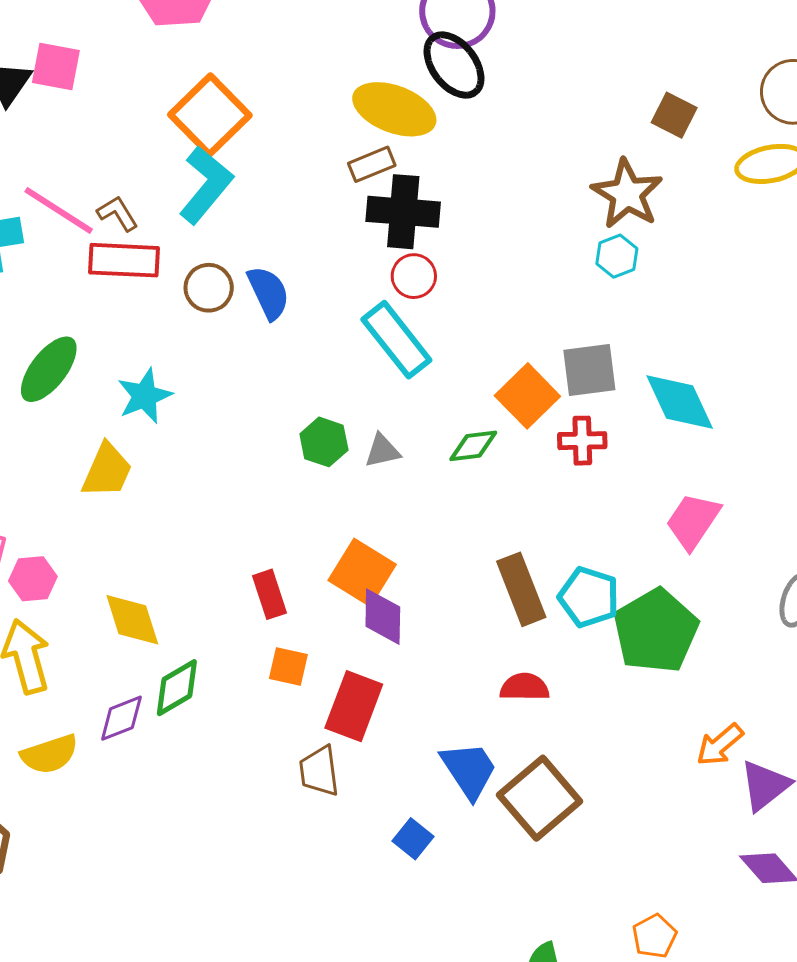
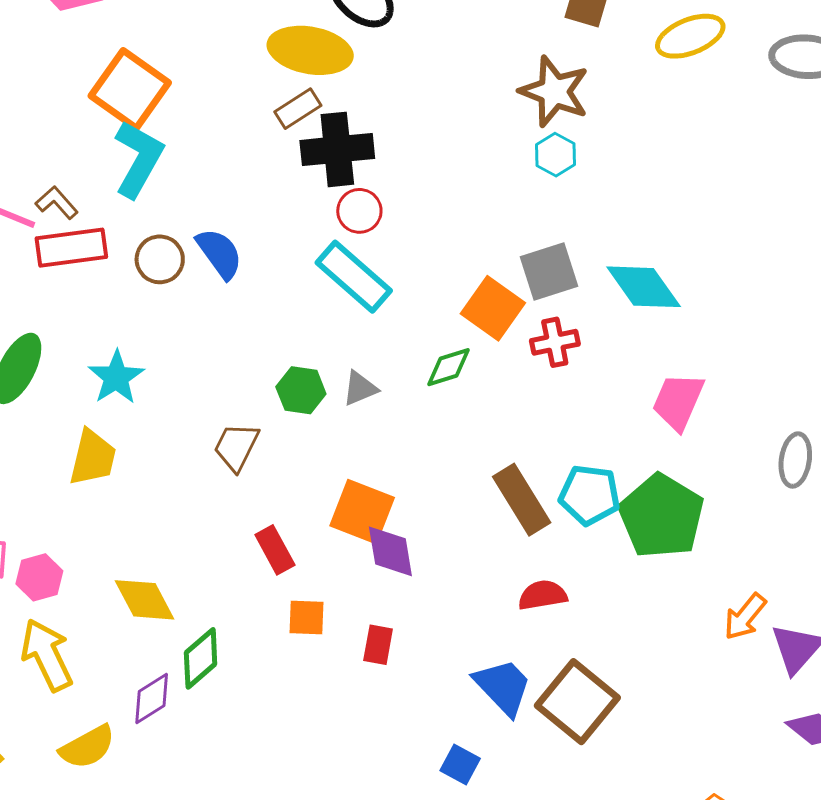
red rectangle: (354, 706) -> (378, 645), size x0.6
brown trapezoid: (319, 771) -> (236, 447), moved, turned 44

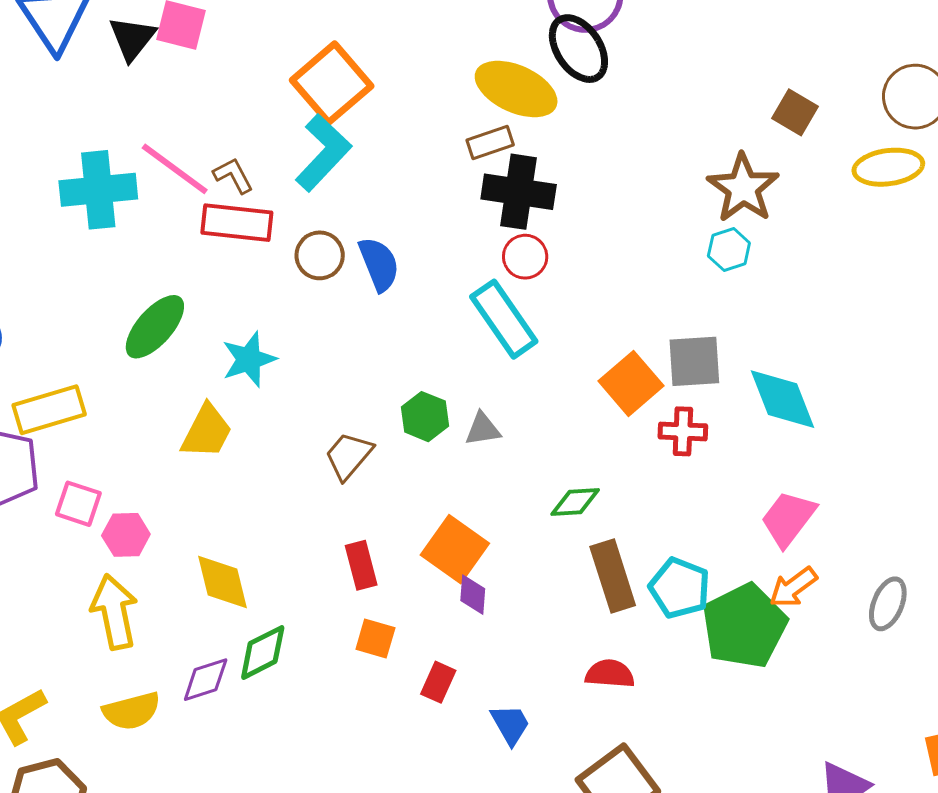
green diamond: (449, 367) -> (575, 502), moved
purple diamond: (390, 551) -> (473, 595), size x0.7
orange arrow: (745, 617) -> (793, 587), moved
blue trapezoid: (503, 687) -> (510, 724), moved, size x0.7

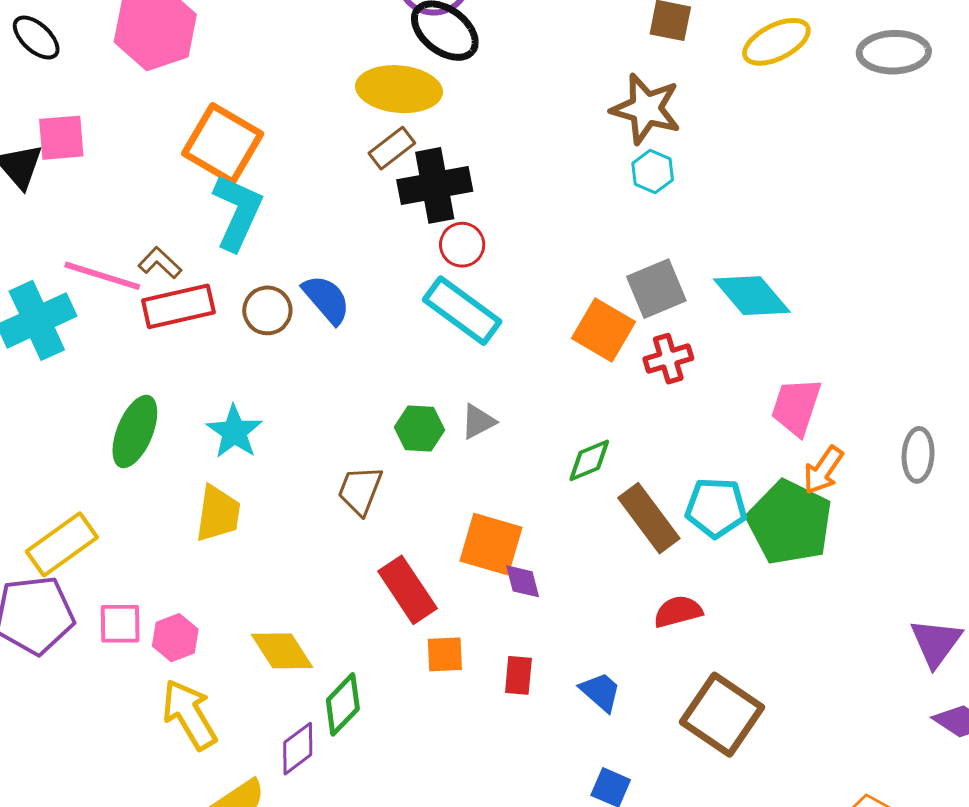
red rectangle: (361, 565) -> (407, 590), size x1.4

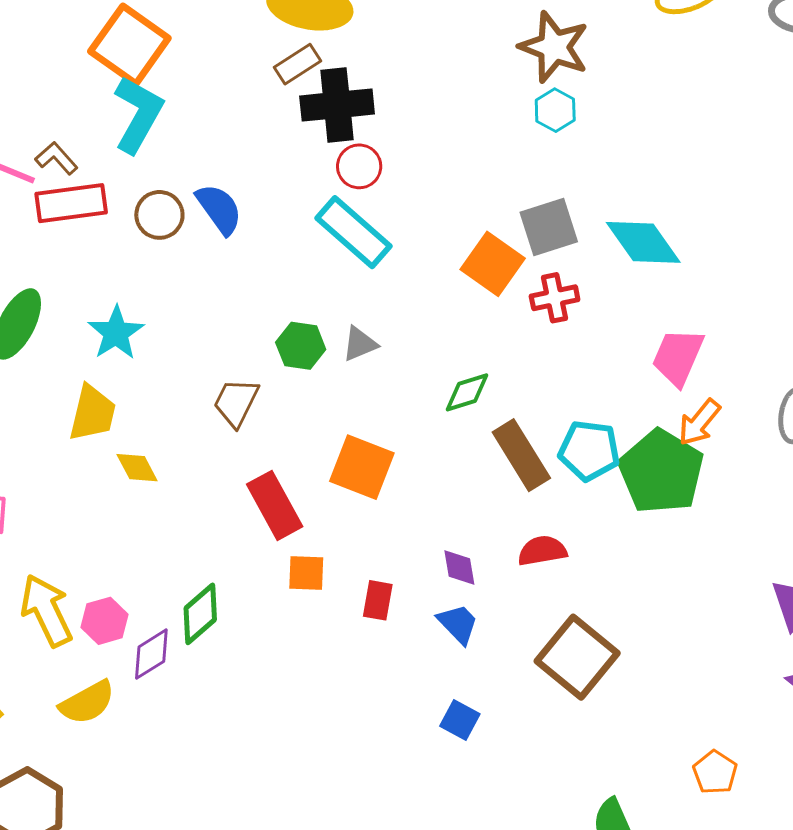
purple diamond: (523, 581) -> (459, 568), moved
pink hexagon: (175, 638) -> (105, 621), moved
yellow diamond: (282, 651) -> (137, 468), moved, size x0.7

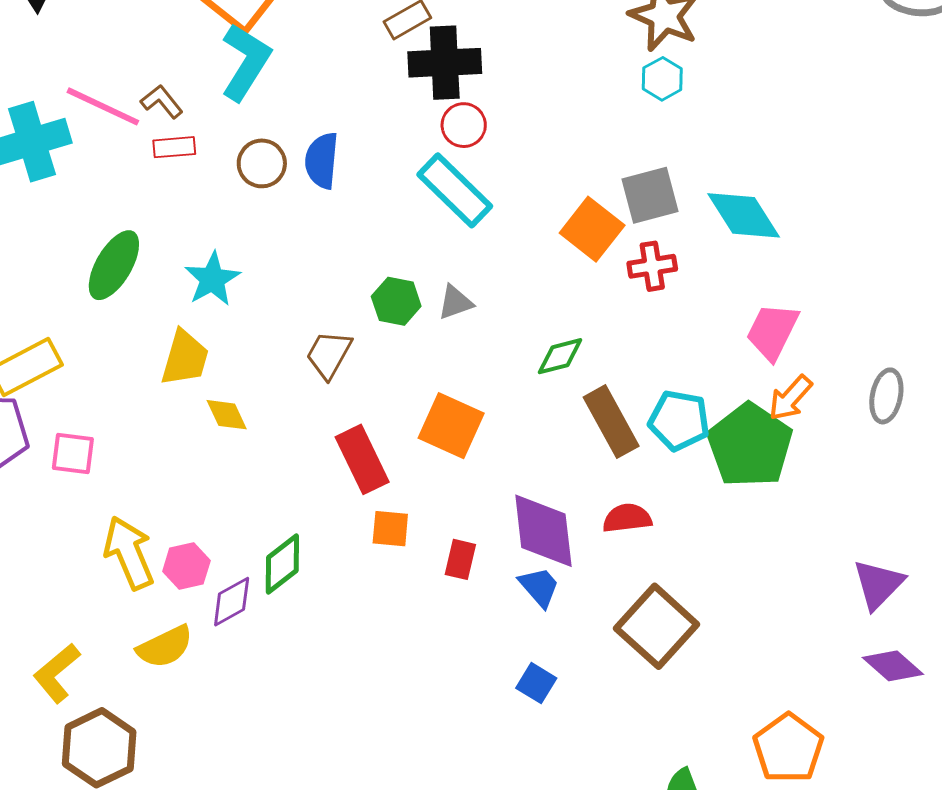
red rectangle: (71, 203) -> (174, 147), size x0.6
blue semicircle: (219, 209) -> (322, 161), turned -142
purple diamond: (459, 568) -> (543, 531), size x2.0
orange pentagon: (715, 772) -> (788, 748), size x1.6

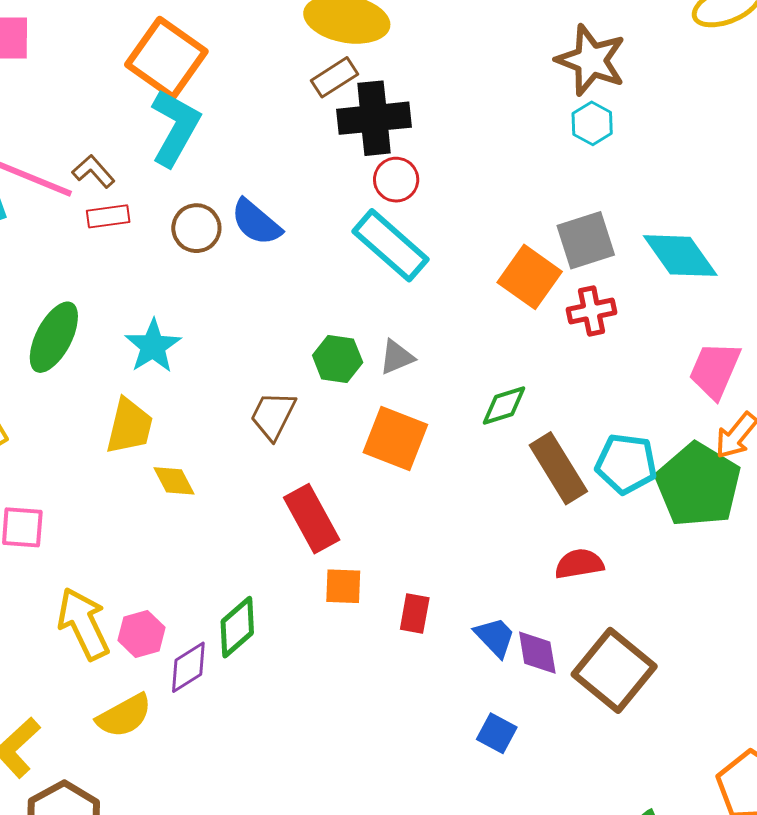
blue semicircle: (322, 161) -> (256, 222), turned -52
orange square: (451, 426) -> (395, 439), moved
purple diamond: (543, 531) -> (537, 653), moved, size x0.6

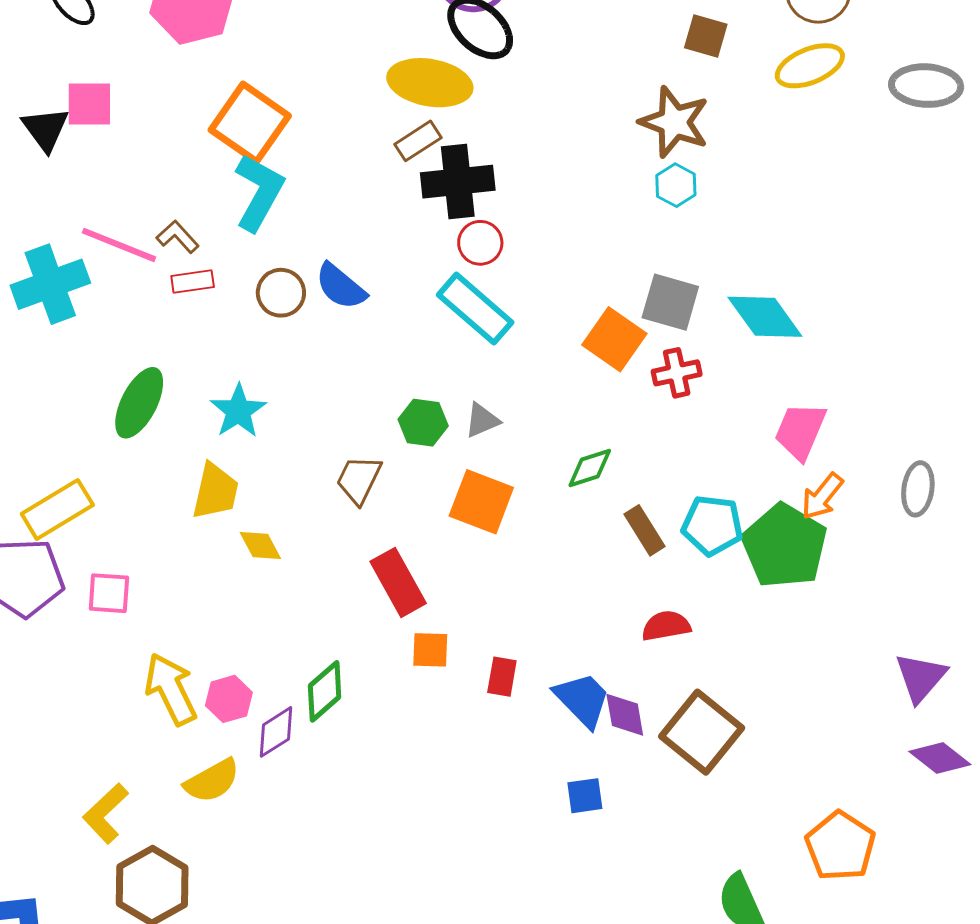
gray square: (586, 240) -> (670, 302), turned 34
brown rectangle: (558, 468) -> (644, 530), size x0.7
blue trapezoid: (495, 637) -> (582, 700), size x1.4
blue square: (497, 733) -> (585, 796), turned -36

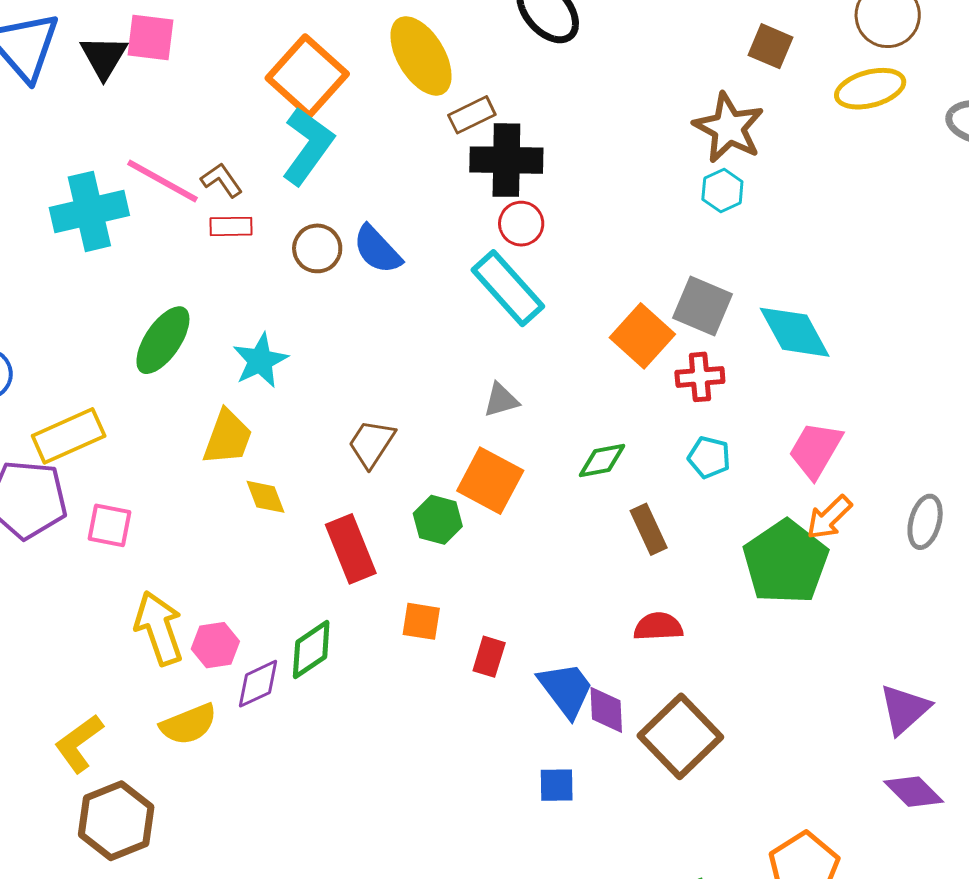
yellow ellipse: (430, 83) -> (421, 56), moved, turned 42
green hexagon: (423, 423) -> (438, 520), moved
cyan pentagon: (712, 525) -> (709, 457), moved, size x0.7
red rectangle: (398, 582) -> (351, 549), moved

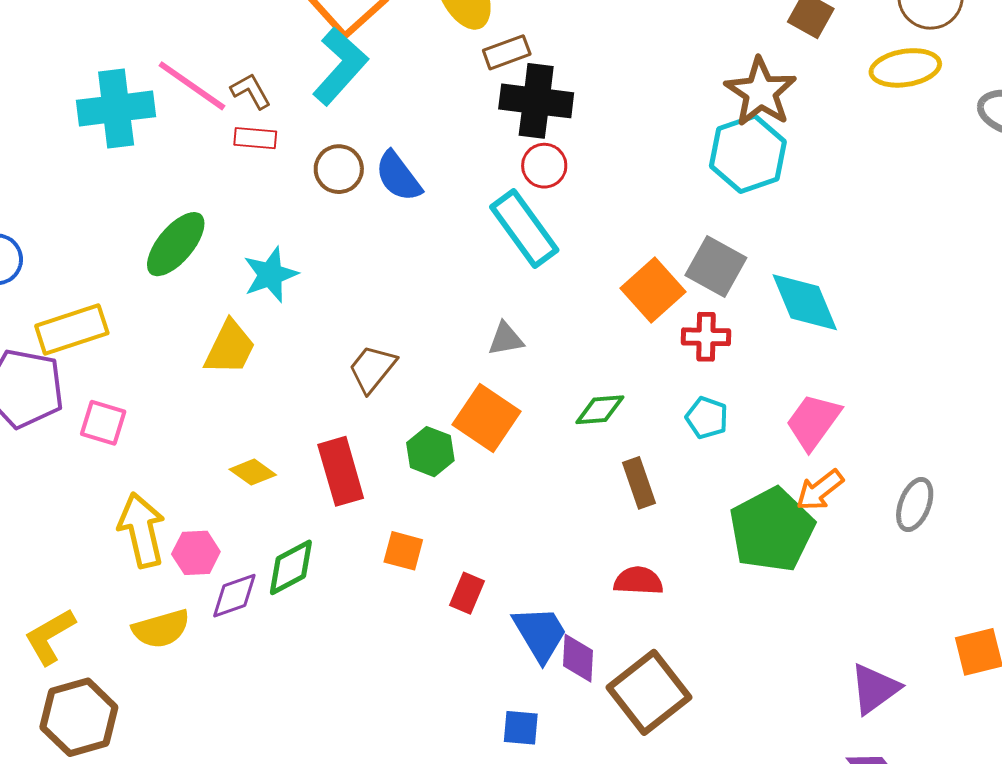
cyan hexagon: (722, 191) -> (748, 154), size x1.8
yellow diamond: (266, 497) -> (253, 472), moved, turned -39

